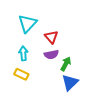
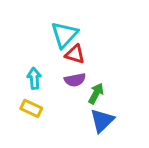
cyan triangle: (27, 23) -> (64, 35), moved
red triangle: (51, 37) -> (75, 54), turned -32

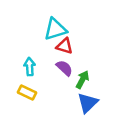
cyan triangle: (64, 35) -> (55, 29), turned 30
purple semicircle: (75, 80) -> (64, 68), turned -126

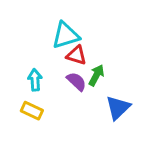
green arrow: (82, 80) -> (96, 75), moved
blue triangle: (88, 103) -> (118, 108), moved

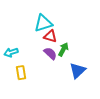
cyan arrow: (35, 80) -> (11, 52), moved, turned -104
yellow rectangle: (32, 111) -> (21, 73), turned 56

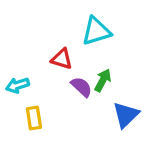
cyan triangle: (43, 23) -> (96, 31), moved
red triangle: (50, 36) -> (62, 59), moved

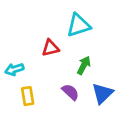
red triangle: (62, 59) -> (50, 48), turned -30
purple semicircle: (81, 87) -> (70, 92), moved

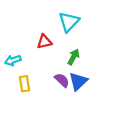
cyan triangle: (78, 25) -> (69, 22), turned -30
blue triangle: (102, 93) -> (78, 81), moved

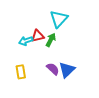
green arrow: (74, 57) -> (51, 40), moved
cyan arrow: (13, 60) -> (26, 41), moved

